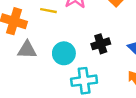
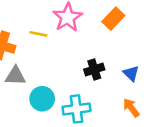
cyan circle: (64, 53) -> (42, 99), moved

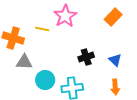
orange rectangle: (113, 19) -> (113, 17), moved
orange arrow: (131, 108) -> (115, 87), turned -147

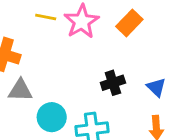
orange rectangle: (113, 17) -> (129, 23), moved
yellow line: (42, 29) -> (46, 17), moved

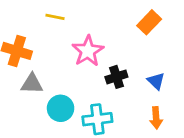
pink star: (82, 22) -> (88, 51), moved
orange rectangle: (129, 23) -> (149, 22), moved

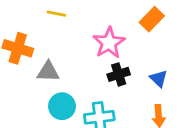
pink star: (88, 51) -> (109, 43), moved
gray triangle: (32, 84) -> (48, 72), moved

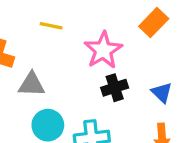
yellow line: (56, 14) -> (51, 26), moved

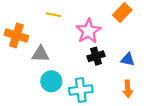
blue triangle: (162, 93) -> (128, 59), turned -32

